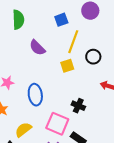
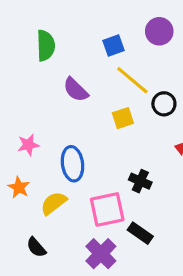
yellow line: (73, 42) -> (132, 80), turned -70
pink square: (57, 124) -> (107, 209), turned -35
yellow semicircle: (23, 130) -> (54, 203), moved

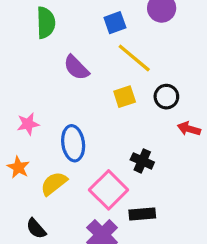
black circle: (164, 104) -> (166, 97), moved
pink square: (107, 209) -> (109, 190), turned -33
black rectangle: (140, 233) -> (142, 214), turned -40

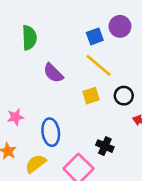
blue square: (115, 23) -> (95, 36), moved

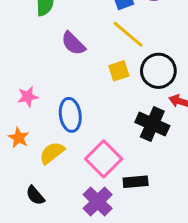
black circle: (124, 96) -> (158, 71), size x1.5
black cross: (105, 146) -> (152, 124), moved, size x1.5

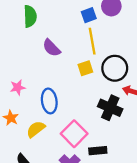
yellow line: (128, 34) -> (92, 41), turned 40

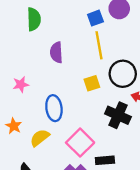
purple semicircle: (52, 48) -> (56, 52), turned 42
yellow square: (85, 68) -> (92, 83), moved
pink star: (18, 87) -> (21, 84), moved

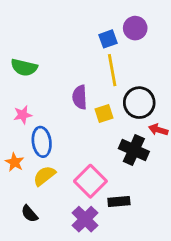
green semicircle: (34, 19) -> (24, 67), moved, turned 105
purple semicircle: (56, 52) -> (80, 97), moved
blue ellipse: (54, 108) -> (42, 142), moved

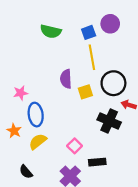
green semicircle: (24, 67) -> (51, 31), moved
pink square: (90, 181) -> (75, 146), size x0.6

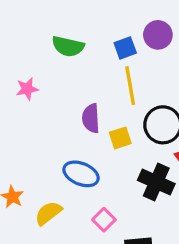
pink star: (21, 93) -> (27, 89), moved
blue ellipse: (36, 115) -> (81, 174), moved, turned -60

